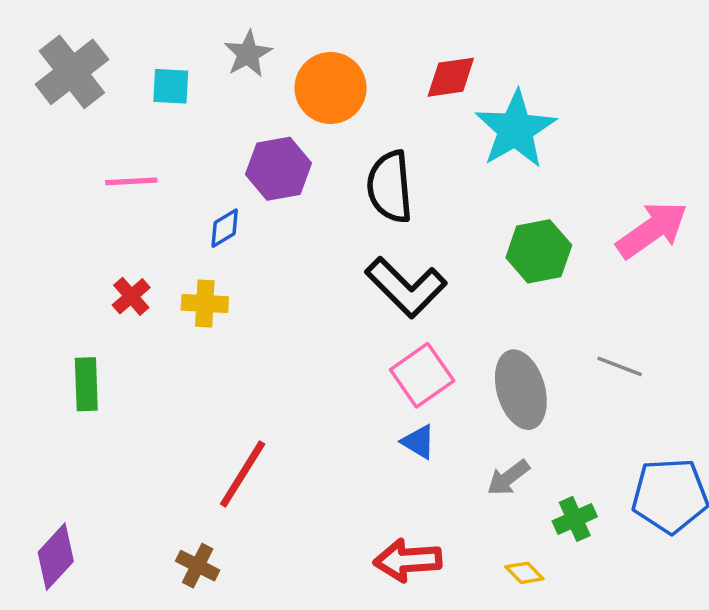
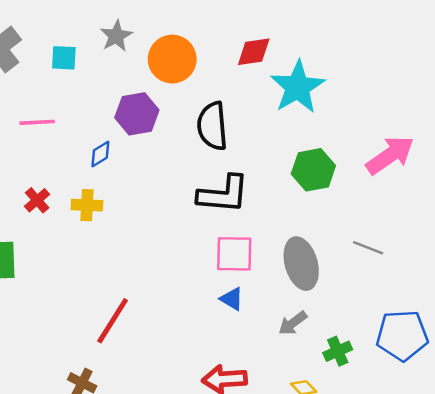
black L-shape: (406, 287) -> (223, 194), turned -40
pink square: (422, 375) -> (234, 254), turned 36

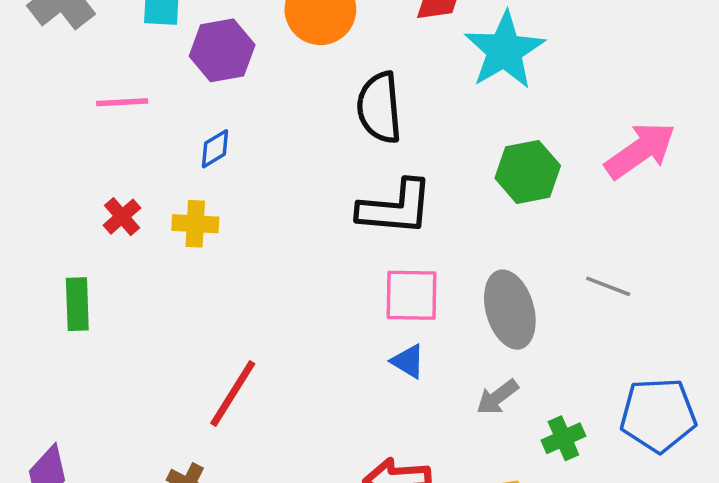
purple hexagon: (137, 114) -> (222, 50), moved

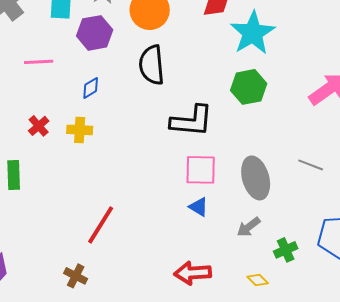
black semicircle: (379, 108) -> (152, 65), moved
green hexagon: (528, 172) -> (249, 87), moved

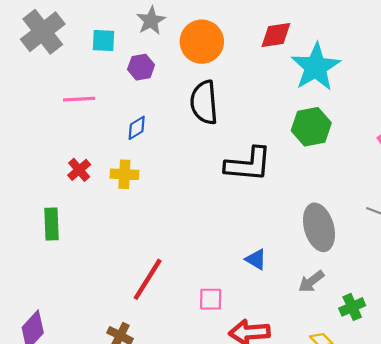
purple hexagon: (95, 33) -> (141, 67), size x0.7
pink square: (201, 170) -> (211, 299), moved, size x0.7

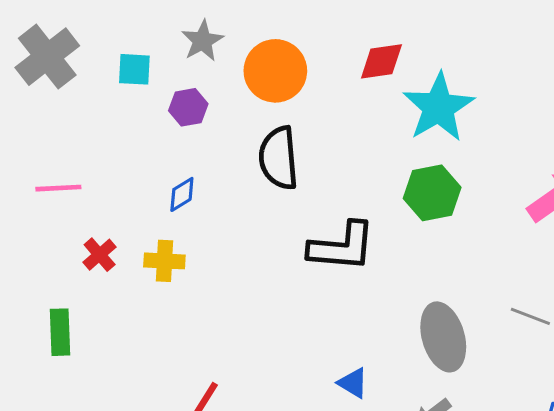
pink line: (79, 99) -> (58, 188), moved

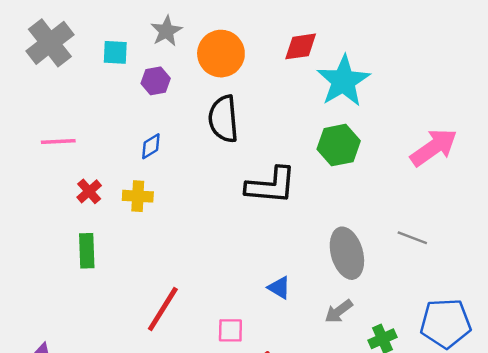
green rectangle: (60, 332) -> (87, 251), moved

